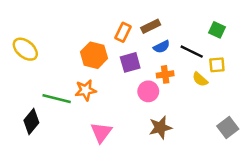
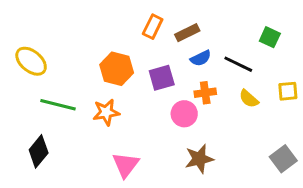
orange rectangle: (123, 32) -> (153, 27), moved
yellow square: (217, 65) -> (288, 91), moved
green line: (57, 99) -> (58, 105), moved

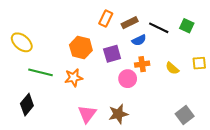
black line: (238, 64) -> (159, 28), moved
brown star: (199, 159) -> (118, 114), moved
gray square: (283, 159) -> (185, 115), moved

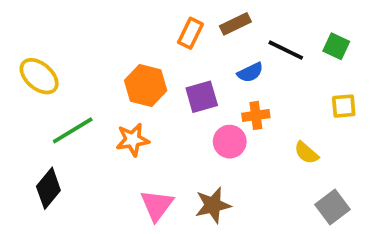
brown rectangle: (130, 23) -> (235, 24), moved
yellow square: (199, 63) -> (344, 106), moved
yellow semicircle: (172, 68) -> (306, 153), moved
green line: (40, 72) -> (73, 130), turned -45

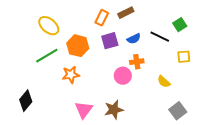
green square: (336, 46) -> (180, 25), turned 32
black line: (286, 50) -> (160, 37), moved
yellow ellipse: (39, 76) -> (49, 26), moved
purple square: (202, 97) -> (110, 41), moved
green line: (73, 130) -> (47, 56), moved

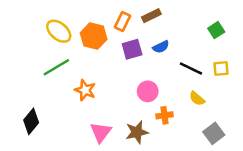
black line: (160, 37) -> (191, 68), moved
orange hexagon: (78, 46) -> (94, 36), moved
orange cross: (137, 62) -> (165, 115), moved
orange star: (71, 75) -> (85, 90), turned 30

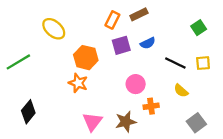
orange hexagon: (94, 36) -> (86, 58), moved
green line: (56, 67) -> (18, 62), moved

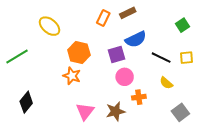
blue semicircle: (148, 43) -> (136, 39), size x1.5
purple square: (121, 45) -> (116, 55), moved

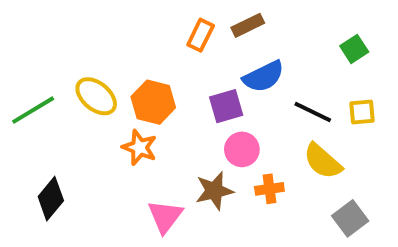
yellow ellipse: (50, 26) -> (96, 96), moved
yellow semicircle: (166, 83) -> (323, 161), size x1.5
brown star: (115, 111) -> (214, 191), moved

